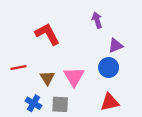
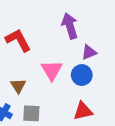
purple arrow: (97, 20) -> (70, 26), size x1.5
pink triangle: (74, 77) -> (52, 70), moved

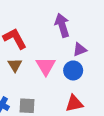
brown triangle: (18, 86) -> (15, 65), moved

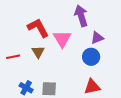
pink triangle: (46, 66) -> (62, 39), moved

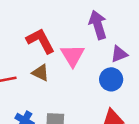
brown triangle: (38, 52) -> (41, 73), turned -32

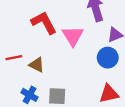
brown triangle: (41, 73) -> (37, 65), moved

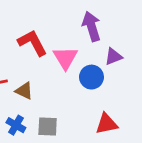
blue circle: (108, 58) -> (91, 77), moved

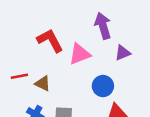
pink triangle: (65, 58) -> (80, 54), turned 40
blue circle: (91, 77) -> (103, 86), moved

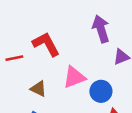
pink triangle: (80, 54) -> (74, 77), moved
red line: (19, 76) -> (14, 58), moved

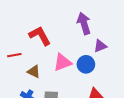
red line: (14, 58) -> (14, 55), moved
blue circle: (101, 91) -> (86, 64), moved

